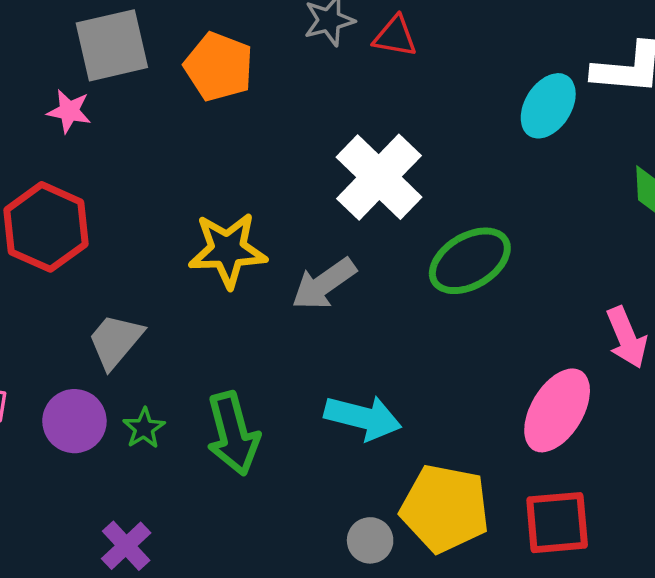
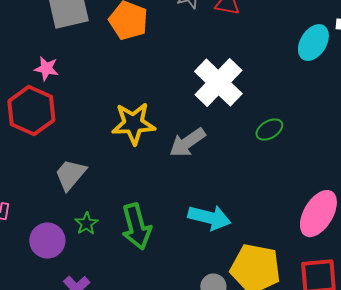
pink star: (69, 111) -> (46, 69), moved
green ellipse: (470, 261) -> (269, 130), size x0.6
purple circle: (74, 421) -> (47, 241), moved

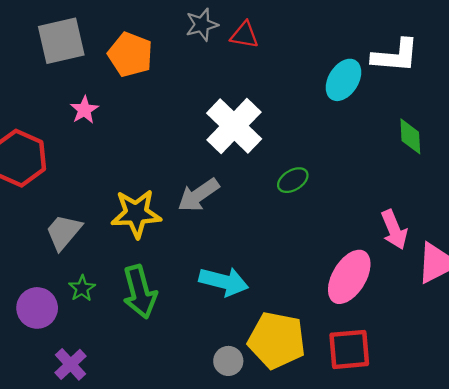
pink star: (46, 69) -> (84, 110), moved, turned 30
yellow star: (133, 124) -> (136, 214), moved

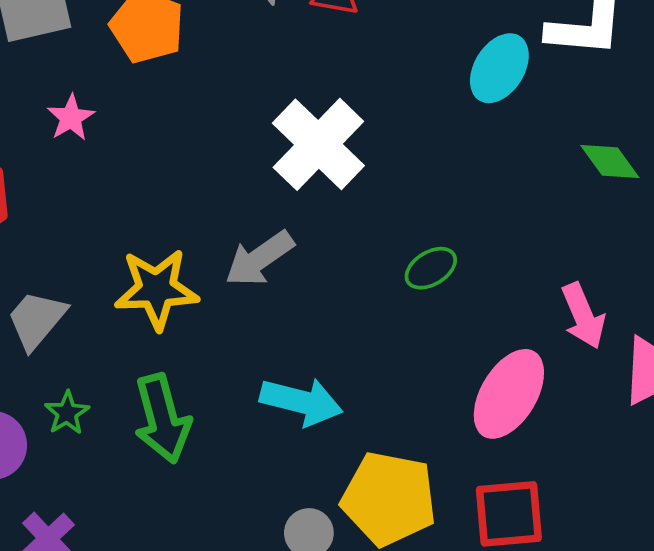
green diamond: (410, 136) -> (610, 162), turned -33
green ellipse: (293, 180) -> (431, 268), moved

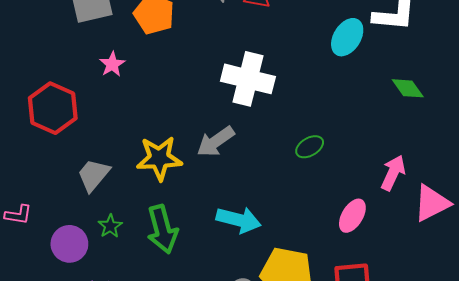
white cross: (318, 144) -> (248, 79), turned -30
pink arrow: (583, 316) -> (393, 173), turned -132
pink ellipse: (509, 394) -> (352, 216), size x0.7

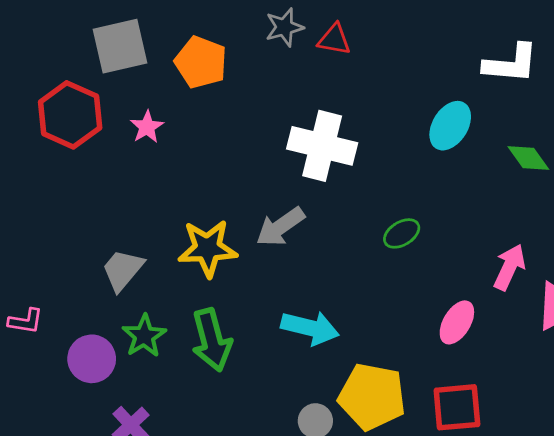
cyan ellipse: (347, 37) -> (450, 126), moved
red hexagon: (53, 108) -> (70, 115), moved
green star: (110, 226) -> (144, 336), size x1.4

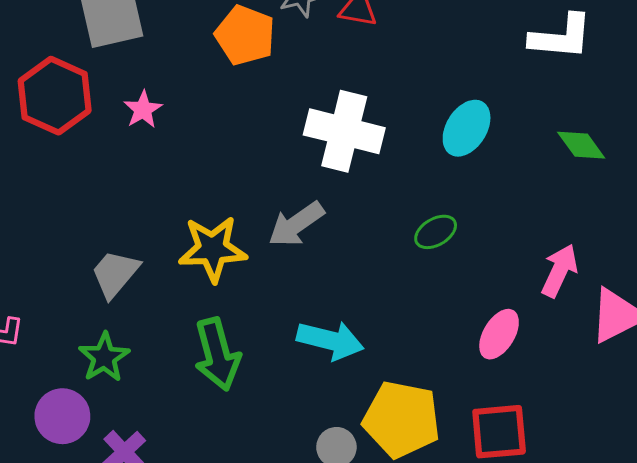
orange pentagon: (201, 62) -> (245, 35), moved
cyan ellipse: (450, 126) -> (467, 128), moved
green star: (144, 336) -> (104, 357), moved
purple circle: (92, 359) -> (62, 416), moved

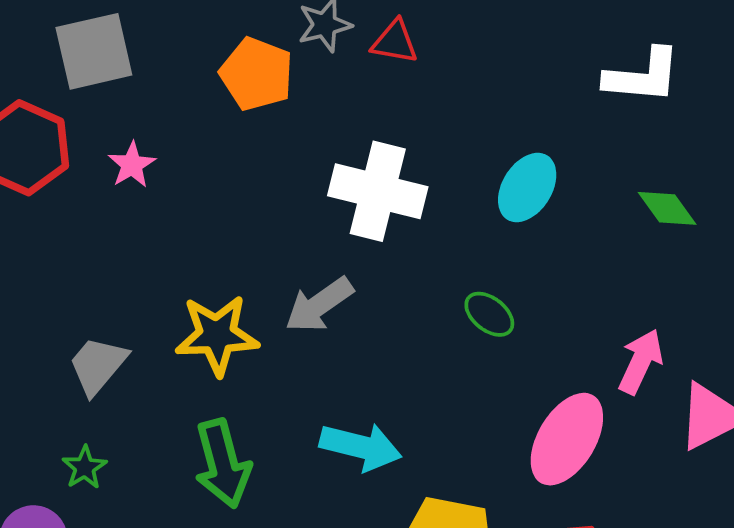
green ellipse: (436, 232) -> (489, 314), turned 69
pink ellipse: (499, 334) -> (567, 439), size x1.5
green star: (104, 357) -> (85, 467), size x0.7

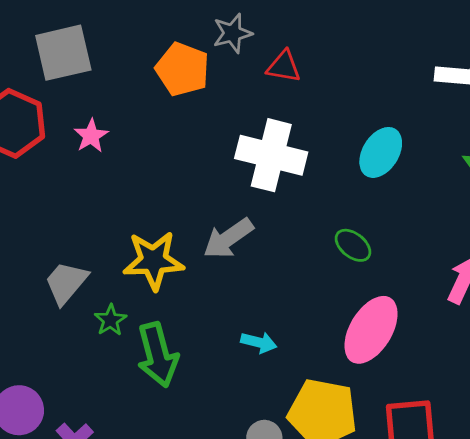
red triangle: (395, 42) -> (284, 67), moved
pink ellipse: (567, 439) -> (371, 330), moved
cyan arrow: (361, 447) -> (259, 342), size x0.6
green star: (85, 467) -> (110, 320), moved

